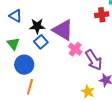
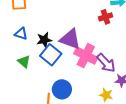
blue square: (41, 42) -> (51, 55), size x1.5
pink cross: (75, 49) -> (86, 56), size x1.6
blue circle: (24, 65) -> (62, 89), moved

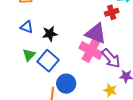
purple triangle: (70, 39) -> (96, 33), moved
blue square: (51, 55) -> (48, 61), moved
green triangle: (24, 62) -> (29, 55), turned 32

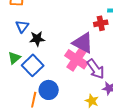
blue triangle: (27, 27) -> (22, 26), moved, turned 40

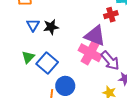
black star: (37, 39) -> (51, 27), moved

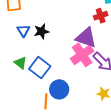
pink cross: (90, 53) -> (82, 55), turned 30
green triangle: (28, 57) -> (20, 63), turned -32

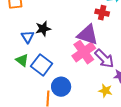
red cross: (101, 16) -> (102, 13), turned 32
blue triangle: (23, 31) -> (28, 37), moved

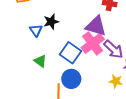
green triangle: (22, 60) -> (40, 61), moved
blue square: (42, 65) -> (71, 53), moved

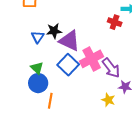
purple triangle: (96, 26) -> (69, 41), moved
blue circle: (71, 79) -> (38, 83), moved

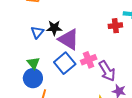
red cross: (115, 22) -> (115, 26), turned -32
pink cross: (92, 59) -> (89, 60), size x0.7

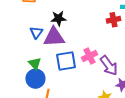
black star: (54, 28) -> (59, 18), moved
purple triangle: (69, 39) -> (54, 37), moved, turned -30
blue square: (65, 63) -> (66, 61), turned 35

